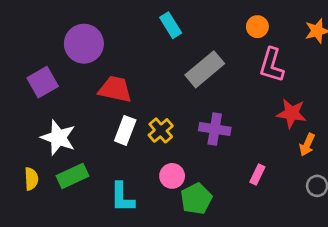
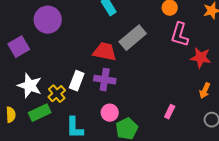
red trapezoid: (115, 89) -> (105, 52), moved
red star: (292, 113) -> (201, 58), moved
purple cross: (215, 129) -> (105, 80), moved
yellow cross: (161, 130) -> (57, 94), moved

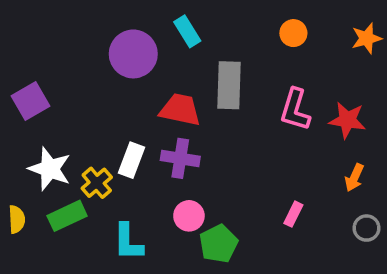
purple circle: (48, 20) -> (133, 54), moved
pink L-shape: (180, 35) -> (295, 110), moved
gray rectangle: (133, 38) -> (229, 85), turned -48

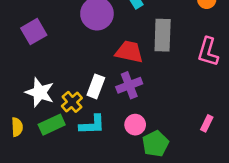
purple square: (31, 101) -> (34, 32), moved
purple cross: (180, 158) -> (129, 85), turned -30
cyan L-shape: (128, 242) -> (92, 125), moved, turned -92

